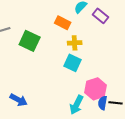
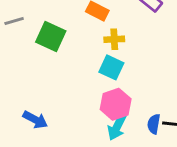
pink hexagon: (96, 89) -> (116, 104), moved

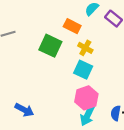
green square: (51, 36) -> (50, 46), moved
yellow cross: (114, 39) -> (85, 48), turned 32

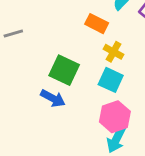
green square: (50, 46) -> (64, 70), moved
blue arrow: (24, 110) -> (53, 98), moved

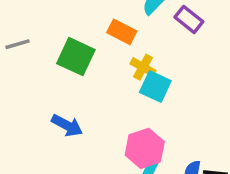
green square: (64, 70) -> (76, 57), moved
cyan square: (111, 80) -> (155, 87), moved

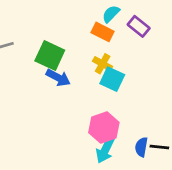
orange rectangle: (122, 32) -> (103, 32), moved
blue arrow: (67, 125) -> (58, 78), moved

